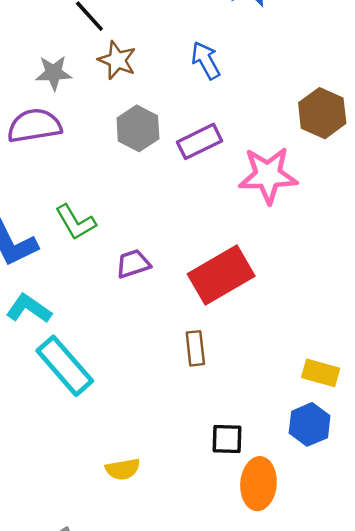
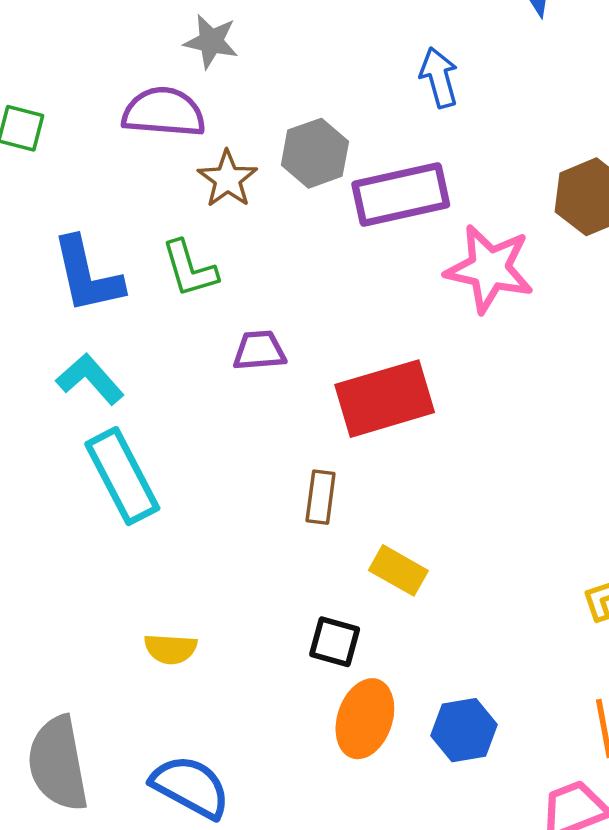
brown star: (117, 60) -> (227, 179), moved
purple rectangle: (199, 141) -> (401, 194), size x1.4
yellow rectangle: (321, 373) -> (398, 570), moved
blue hexagon: (310, 424) -> (464, 730), moved

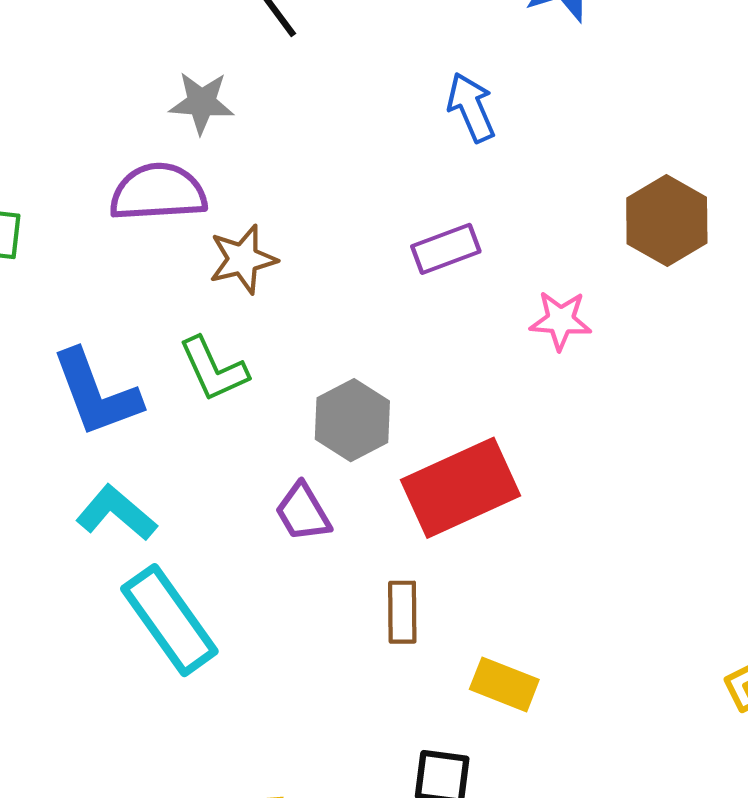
gray hexagon: (315, 153) -> (352, 420), moved
brown star: (227, 179) -> (243, 259), turned 30
purple rectangle: (401, 194) -> (446, 249), size x0.6
pink star: (489, 269) -> (561, 320), size x0.6
purple trapezoid: (259, 351) -> (303, 512), moved, turned -108

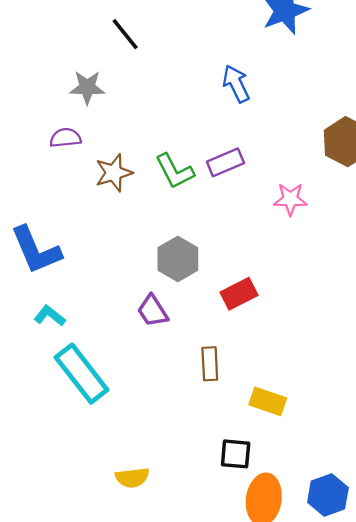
purple semicircle: (158, 192) -> (65, 138), size x0.6
green L-shape: (214, 369) -> (175, 171), moved
red rectangle: (460, 488) -> (239, 294), size x0.6
cyan L-shape: (116, 513) -> (50, 316), size x0.7

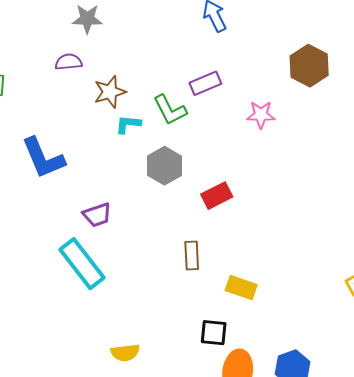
green L-shape: (175, 171) -> (170, 110), moved
purple trapezoid: (153, 311) -> (97, 215), moved, turned -76
cyan L-shape: (50, 316) -> (128, 124), moved, turned -32

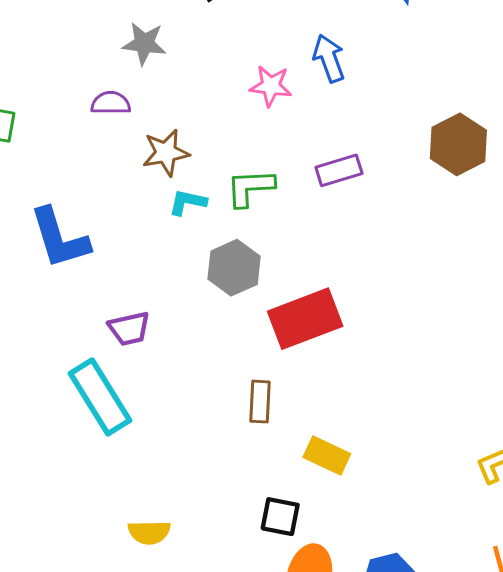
purple rectangle: (205, 83) -> (339, 170), moved
green L-shape: (170, 110) -> (250, 188), turned 108
pink star: (261, 115) -> (271, 86), moved
red rectangle: (217, 196) -> (305, 319), size x1.6

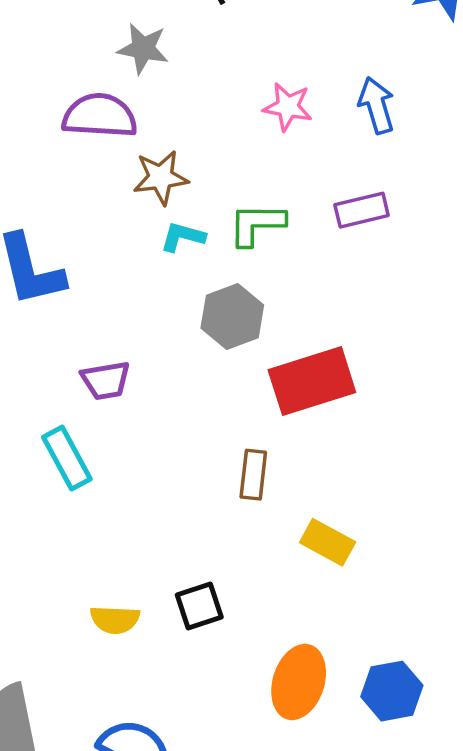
blue arrow: (329, 58) -> (376, 105), moved
purple semicircle: (111, 103) -> (100, 116), size x1.6
cyan rectangle: (100, 397) -> (67, 458), size x0.7
black square: (280, 517) -> (199, 606), moved, turned -33

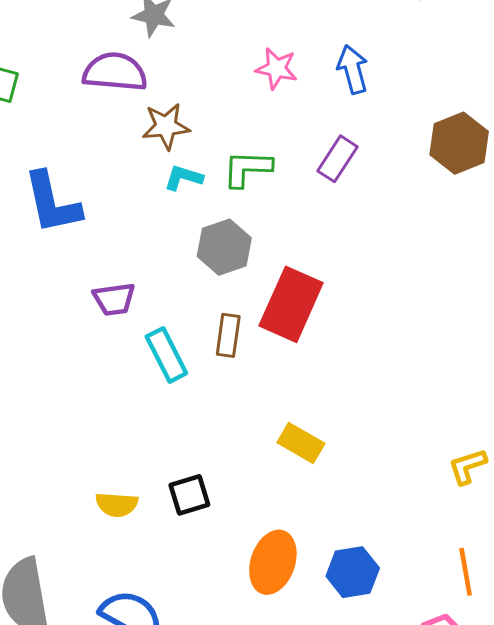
purple rectangle: (362, 210) -> (338, 159), turned -45
red rectangle: (312, 381) -> (291, 304), turned -50
cyan rectangle: (67, 458) -> (166, 355), moved
brown rectangle: (253, 475) -> (228, 335), moved

